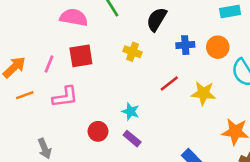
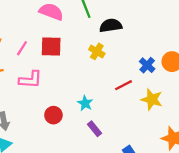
black semicircle: (157, 19) -> (111, 26), moved, turned 40
blue cross: (185, 45) -> (147, 65), moved, turned 35
purple rectangle: (132, 139) -> (94, 129), moved

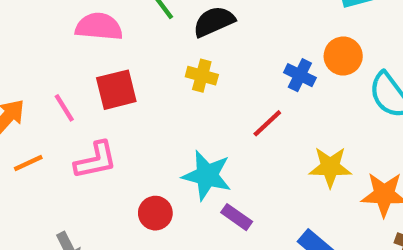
pink line: (22, 48) -> (64, 108), turned -49
yellow star: (152, 99) -> (330, 167), moved
cyan star: (85, 103) -> (207, 175), size x1.6

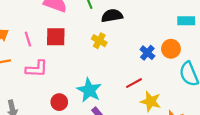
red line: (267, 123) -> (134, 83), moved

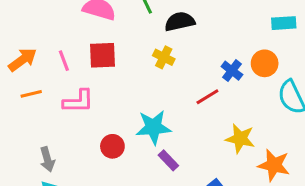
red line: (134, 83) -> (207, 97), moved
cyan star: (89, 90) -> (153, 127), turned -30

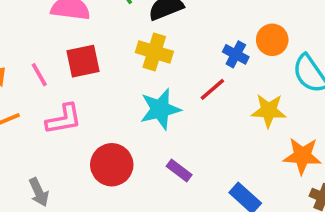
yellow cross: (164, 57) -> (154, 52), size x1.4
cyan star: (153, 127) -> (160, 109), moved
yellow star: (240, 139) -> (269, 111), moved
red circle: (112, 146) -> (112, 165), size x1.5

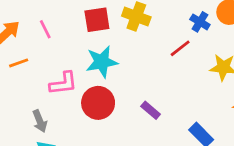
red square: (83, 61) -> (97, 20), moved
cyan star: (160, 109) -> (102, 62), moved
pink L-shape: (64, 119) -> (63, 83), moved

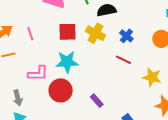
blue cross: (200, 22) -> (126, 36), moved
red line: (180, 48) -> (123, 60), turned 56

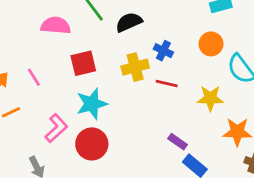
yellow cross: (96, 33) -> (135, 67), moved, turned -30
pink L-shape: (38, 73) -> (56, 128), turned -30
purple rectangle: (97, 101) -> (178, 142), moved

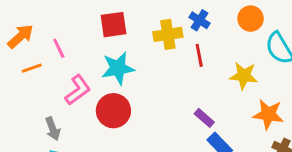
pink line: (34, 77) -> (59, 48), moved
red line: (167, 83) -> (199, 55), turned 60

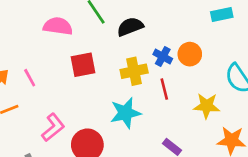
orange circle: (251, 19) -> (190, 54), moved
pink line: (59, 48) -> (30, 78), moved
cyan star: (118, 68) -> (125, 113), moved

